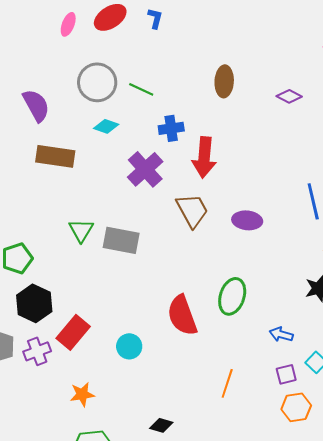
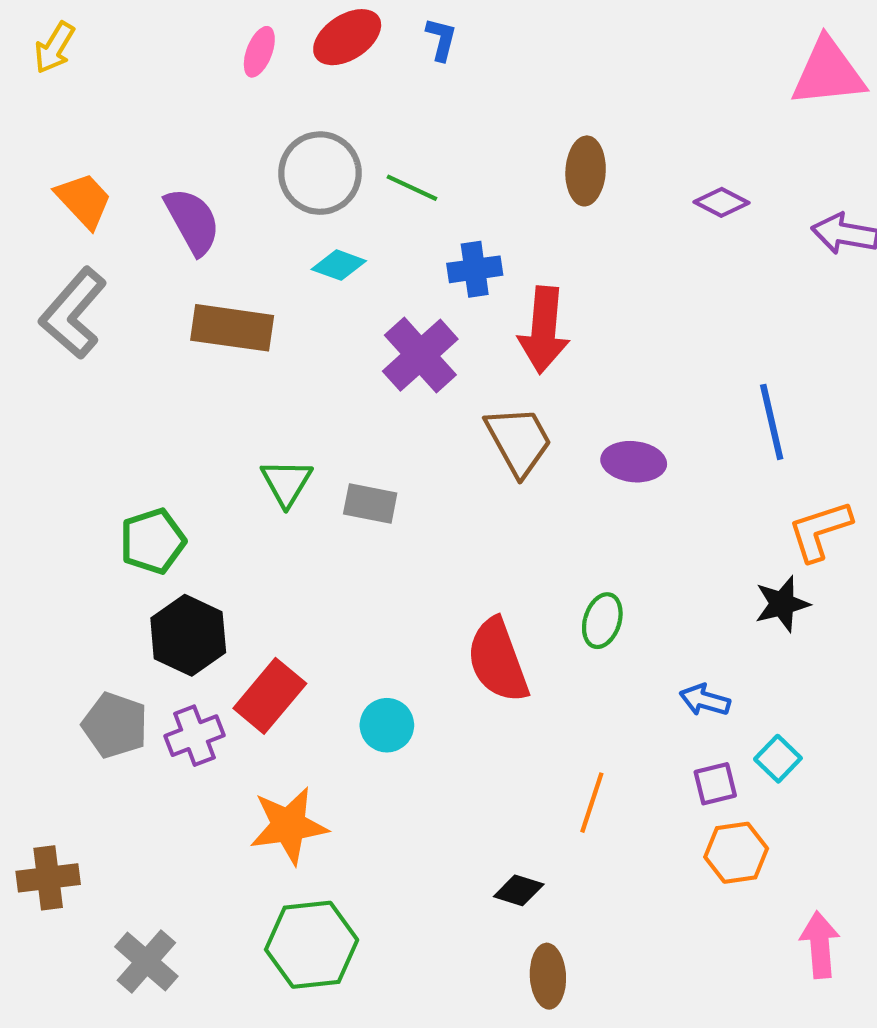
gray rectangle: (121, 240) -> (370, 504), size x0.7
green ellipse: (232, 296) -> (602, 621), size x0.7
orange star: (82, 394) -> (289, 826), size x1.5
black diamond: (161, 425) -> (519, 890), moved

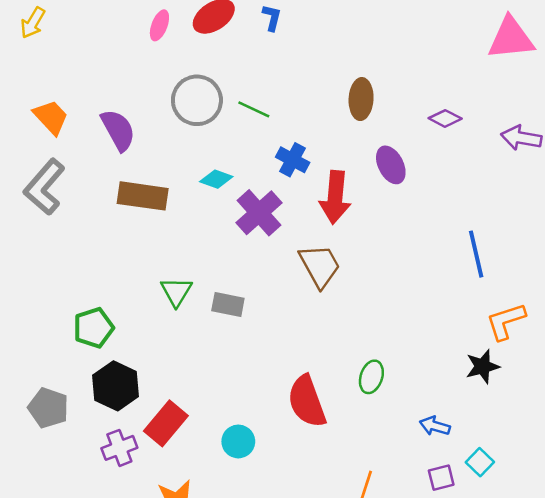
cyan diamond: (339, 265) -> (216, 179), moved
blue cross: (475, 269) -> (293, 160), turned 36
purple ellipse: (634, 462) -> (391, 165), moved, turned 57
gray pentagon: (115, 725) -> (48, 408), moved

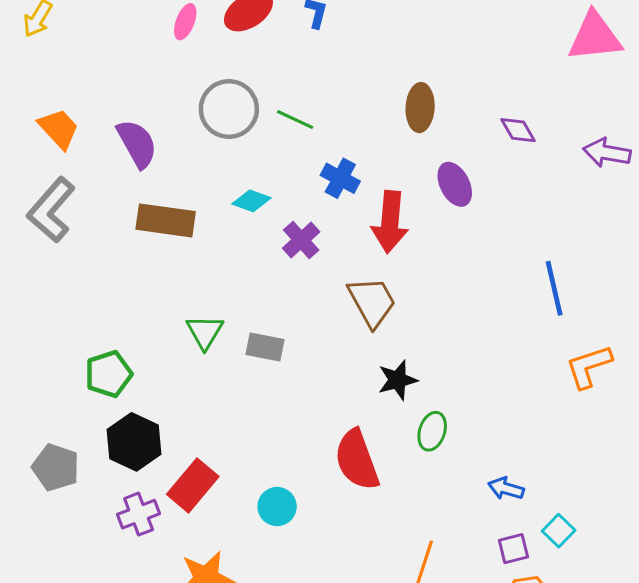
purple diamond: (445, 118) -> (518, 130), turned 32
purple cross: (259, 213) -> (301, 240), size x0.7
black star: (483, 367) -> (398, 380), moved

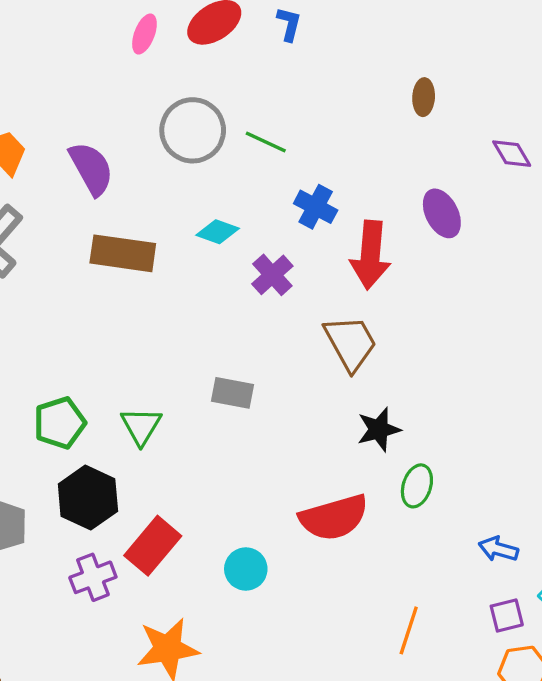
brown ellipse: (420, 108) -> (424, 97), moved, size x0.7
green triangle: (205, 332) -> (141, 426), moved
red semicircle: (357, 460) -> (334, 517), turned -86

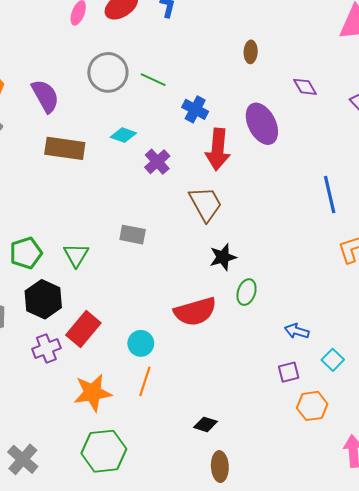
blue cross: (316, 207) -> (195, 109), moved
purple ellipse: (442, 213) -> (262, 124), size x1.4
purple square: (507, 616) -> (289, 372), moved
orange line: (409, 630) -> (145, 381), moved

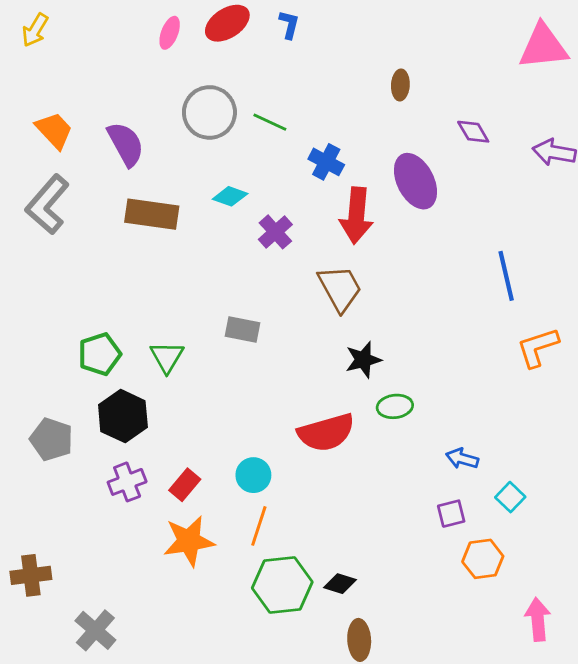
green ellipse: (247, 292) -> (395, 406), turned 65
red rectangle: (83, 329) -> (185, 485), moved, size x0.7
green hexagon: (104, 451) -> (282, 585), moved

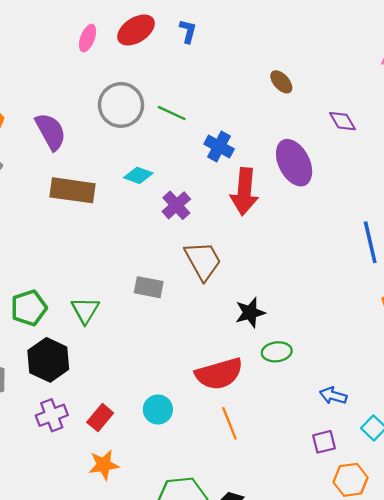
brown ellipse: (400, 85) -> (281, 82), turned -45
brown trapezoid: (340, 288) -> (203, 261), moved
orange line: (259, 526) -> (229, 423), moved, turned -40
orange star: (189, 541) -> (104, 465), size x0.7

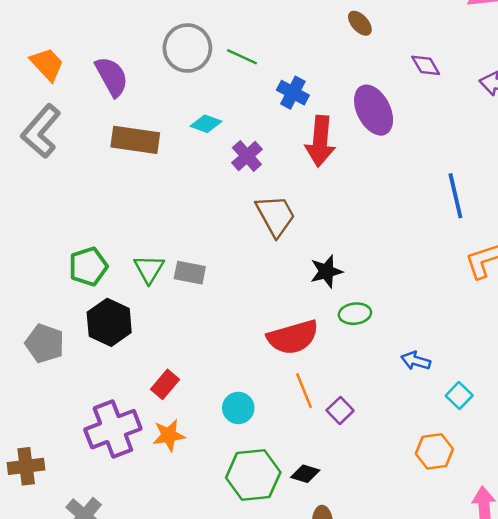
gray rectangle: (149, 287) -> (190, 273), moved
cyan circle: (158, 409) -> (238, 408), moved
purple cross: (52, 415) -> (113, 429), moved, size x1.6
purple square: (324, 442) -> (340, 410), moved, turned -30

